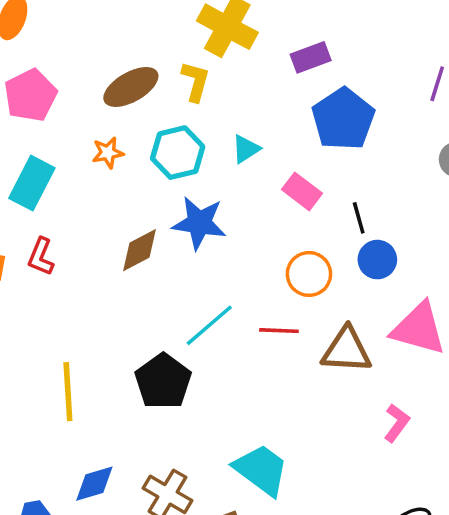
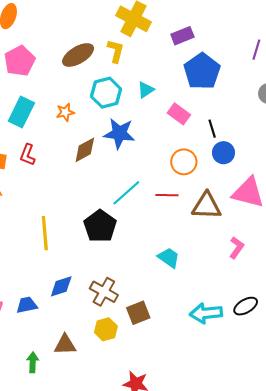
orange star: (108, 153) -> (65, 112), moved
cyan trapezoid: (261, 470) -> (169, 258), moved, size x0.7

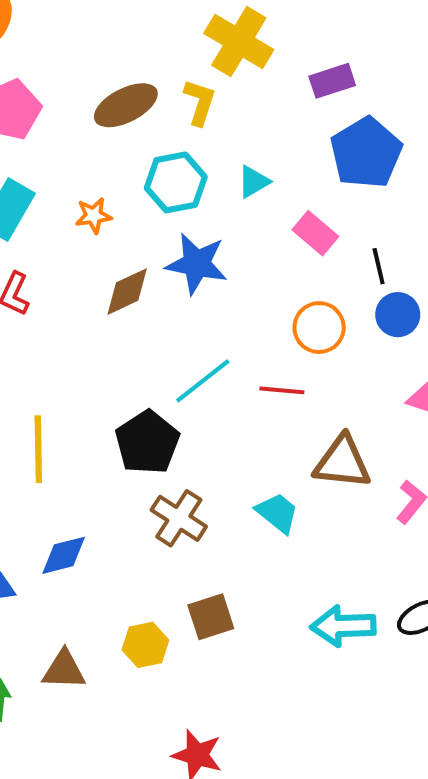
brown triangle: (207, 206) -> (342, 462), moved
brown cross: (104, 292) -> (179, 518), moved

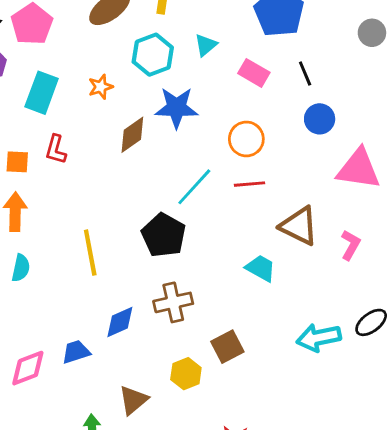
black line: (379, 266) -> (305, 74), moved
orange circle: (319, 328) -> (246, 139), moved
brown triangle: (342, 462) -> (299, 226), turned 30
brown cross: (179, 518) -> (173, 302), moved, turned -36
brown triangle: (64, 670) -> (133, 400), turned -32

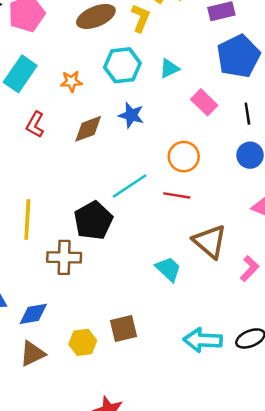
blue star: (176, 108) -> (131, 115), size x0.7
red L-shape: (56, 149) -> (35, 125), moved
brown cross: (173, 302) -> (64, 257), moved
blue diamond: (120, 322) -> (33, 314), moved

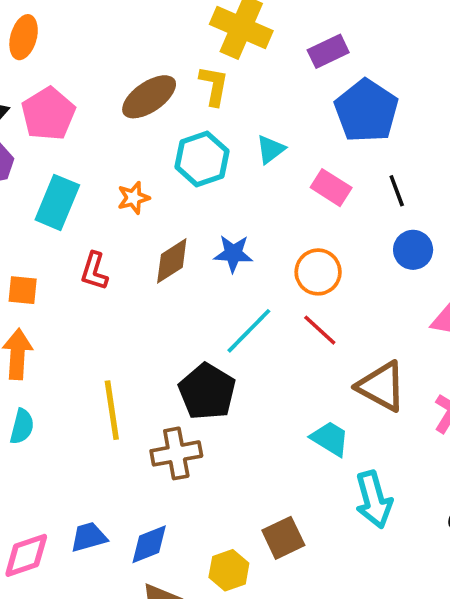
blue star: (131, 115) -> (233, 254), moved
red line: (177, 195) -> (320, 330), turned 45
cyan arrow: (203, 340) -> (374, 500), moved, turned -96

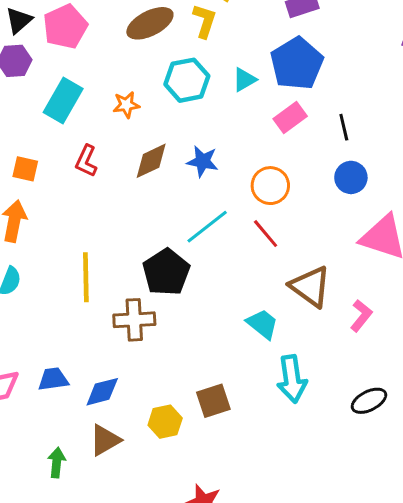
blue pentagon: (366, 111) -> (297, 64), moved
pink rectangle: (331, 188) -> (290, 117), turned -76

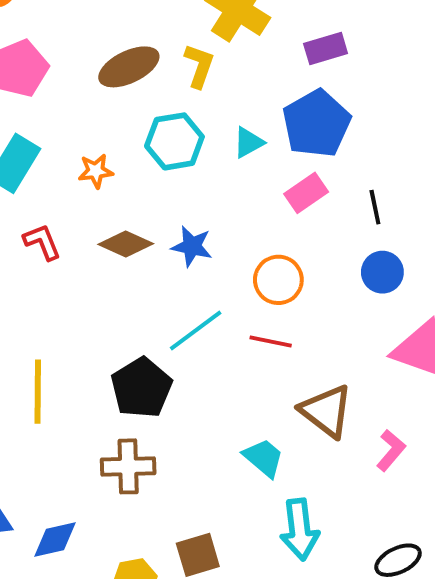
red L-shape: (86, 161) -> (42, 242), turned 132
brown diamond: (151, 161) -> (126, 244), turned 48
red line: (266, 234) -> (271, 341), turned -40
brown cross: (134, 320) -> (128, 466), moved

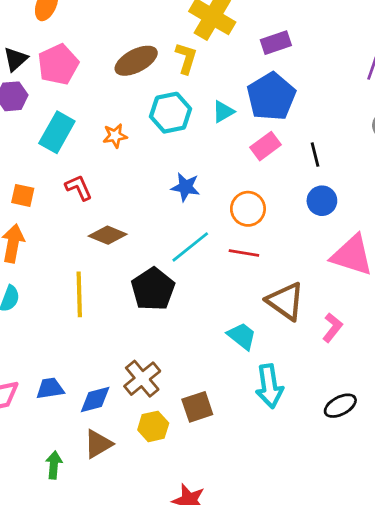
brown diamond: (126, 244) -> (108, 235), moved
brown cross: (128, 466) -> (142, 379), moved, turned -36

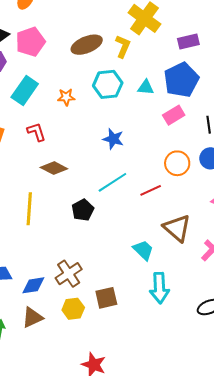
cyan triangle: (223, 112) -> (146, 87), turned 30
orange circle: (248, 209) -> (177, 163), moved
red line: (244, 253) -> (151, 190), turned -40
black pentagon: (153, 289) -> (83, 210), size x0.7

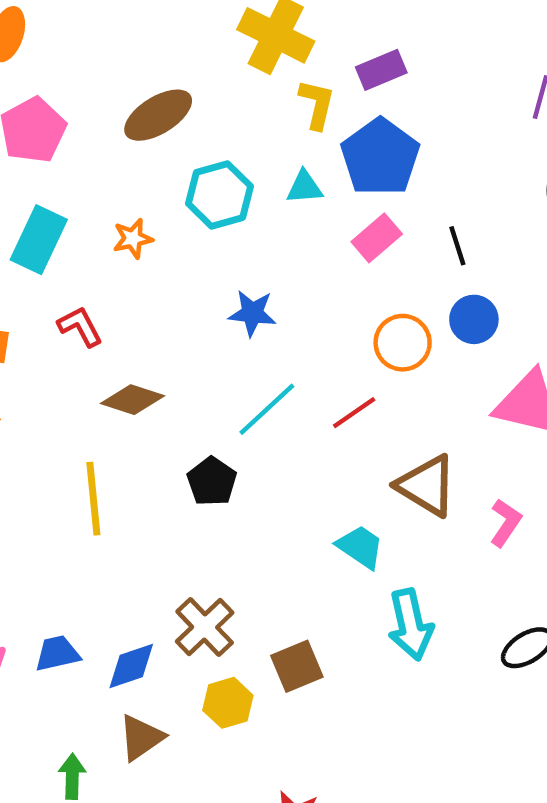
yellow L-shape: (123, 46) -> (317, 104), moved

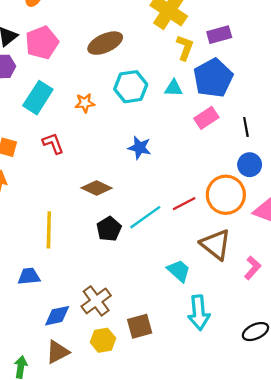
orange circle: (403, 343) -> (226, 195), moved, size x1.4
brown diamond: (132, 400) -> (97, 188), moved
cyan line: (267, 409) -> (145, 217), moved
blue trapezoid: (57, 653) -> (29, 276), moved

